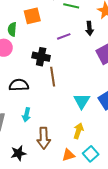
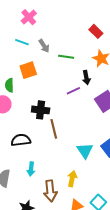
purple line: (64, 36) -> (73, 91), moved
yellow arrow: (78, 131) -> (72, 179), moved

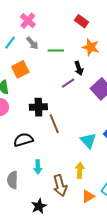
pink cross: (29, 17) -> (28, 21), moved
cyan line: (22, 42) -> (10, 43), turned -64

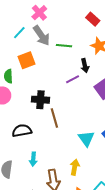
gray arrow: (32, 43) -> (41, 36), size x1.5

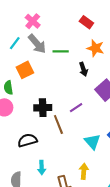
purple line: (73, 79) -> (76, 108), moved

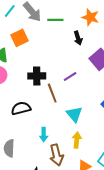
cyan triangle: (92, 142) -> (74, 114), moved
cyan arrow: (42, 168) -> (44, 135), moved

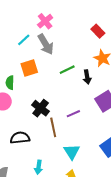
green line: (55, 20) -> (67, 70), moved, turned -35
black cross: (37, 76) -> (41, 108), turned 30

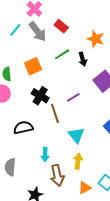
red rectangle: (98, 31) -> (61, 26), moved
orange square: (29, 68) -> (33, 66), moved

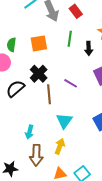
green line: (62, 54) -> (70, 39), turned -63
purple line: (73, 97) -> (71, 83), turned 48
black semicircle: (23, 128) -> (15, 89), moved, turned -42

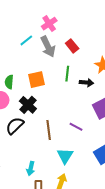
black arrow: (89, 48) -> (86, 83), turned -80
black cross: (39, 74) -> (28, 105), moved
purple line: (71, 83) -> (76, 127), moved

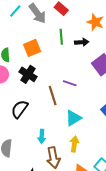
black semicircle: (15, 126) -> (20, 109), moved
purple line: (76, 127) -> (70, 83), moved
cyan triangle: (65, 156) -> (73, 118), turned 36

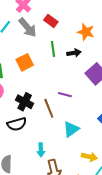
black cross: (28, 74) -> (25, 102), moved
black semicircle: (20, 109) -> (17, 124), turned -138
yellow arrow: (74, 144) -> (89, 157), moved, turned 98

